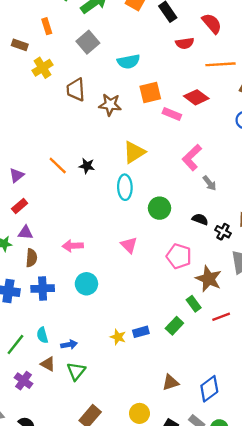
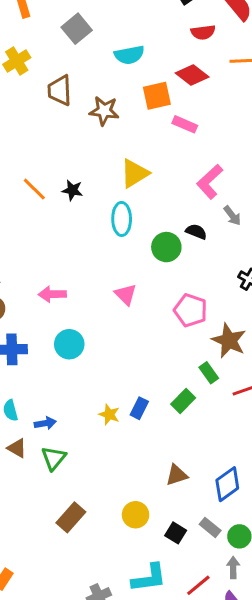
red diamond: (196, 97) -> (192, 75), moved
black semicircle: (200, 219) -> (196, 232), moved
blue rectangle: (141, 332) -> (139, 408), turned -49

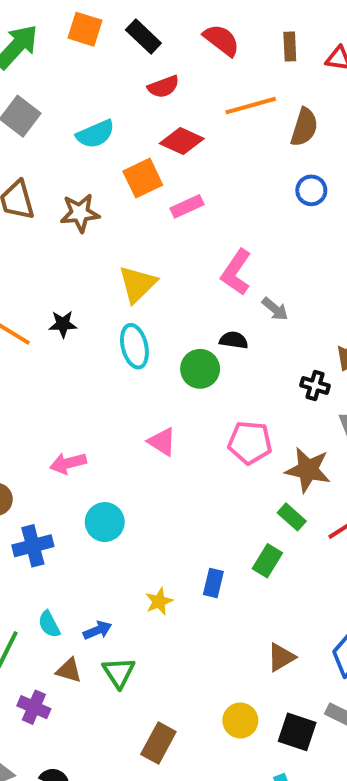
red semicircle: (203, 32) -> (163, 87), moved
pink rectangle: (185, 124) -> (187, 206), turned -35
yellow star: (109, 414) -> (159, 601), moved, turned -30
black square: (176, 533) -> (297, 732), size x1.4

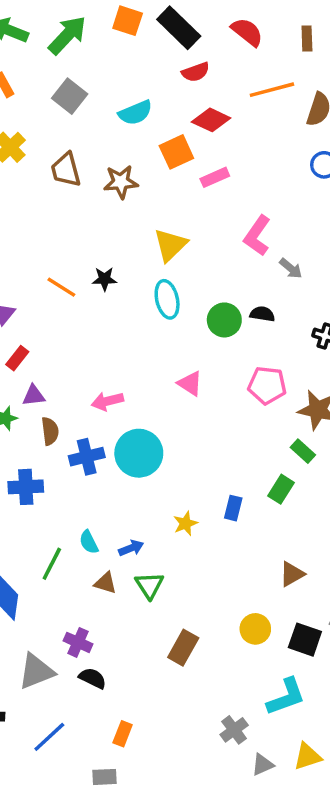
black rectangle: (143, 36) -> (179, 28), size x1.4
black semicircle: (234, 340) -> (262, 314), moved
cyan circle: (105, 522) -> (139, 453), size x1.4
blue cross: (33, 546) -> (87, 457), moved
purple cross: (34, 707) -> (78, 642), moved

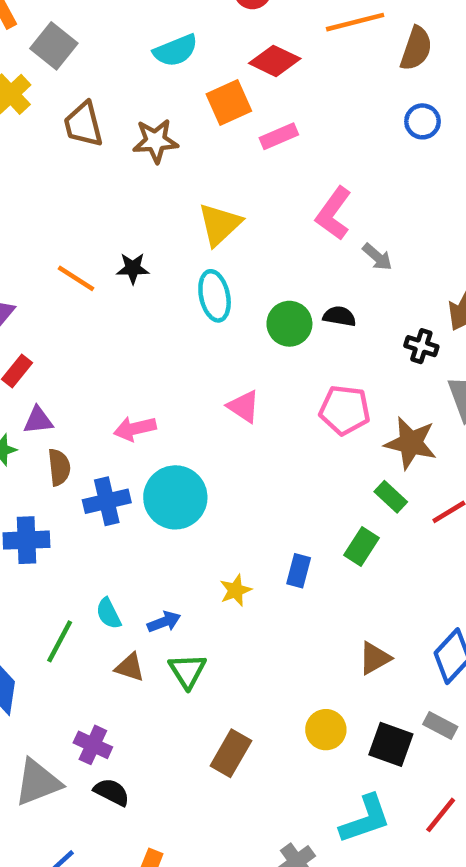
gray square: (70, 96) -> (54, 46), moved

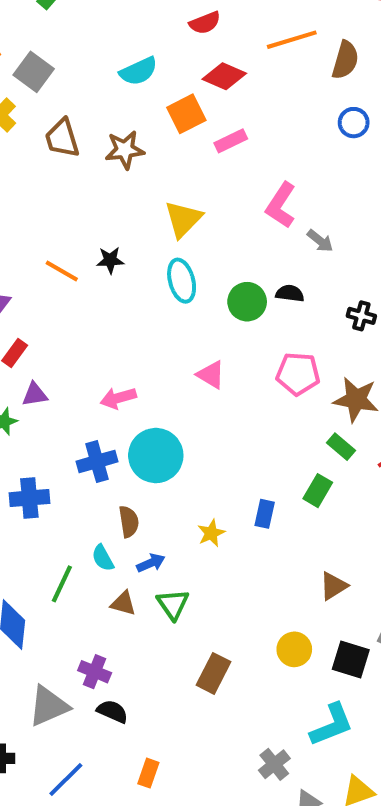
brown semicircle: (59, 467) -> (129, 522), moved

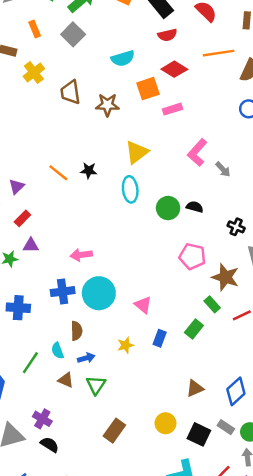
gray square: (34, 72) -> (73, 34), moved
gray arrow: (320, 241) -> (223, 169), moved
pink triangle: (211, 375) -> (143, 305), moved

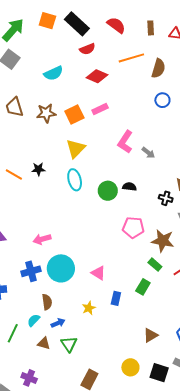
orange square: (148, 89) -> (74, 115), moved
cyan semicircle: (58, 351) -> (34, 320), turned 72

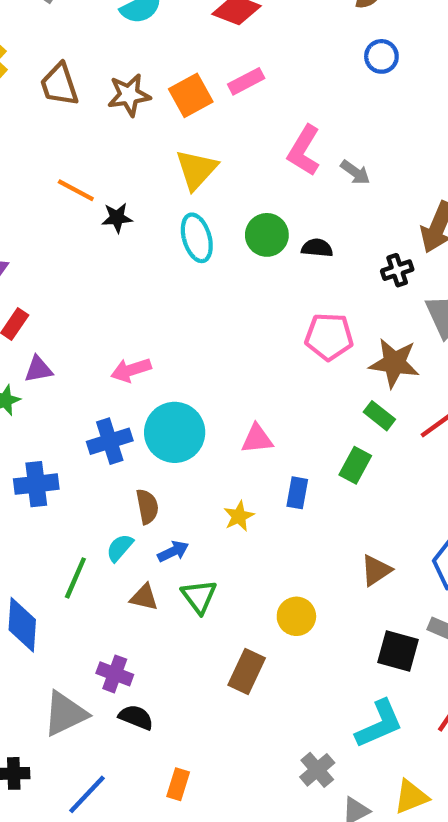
orange line: (14, 174) -> (76, 190), moved
green circle: (108, 191) -> (267, 235), moved
black cross: (166, 198) -> (397, 270), turned -32
pink triangle: (98, 273) -> (257, 439), turned -35
yellow circle: (130, 367) -> (296, 616), moved

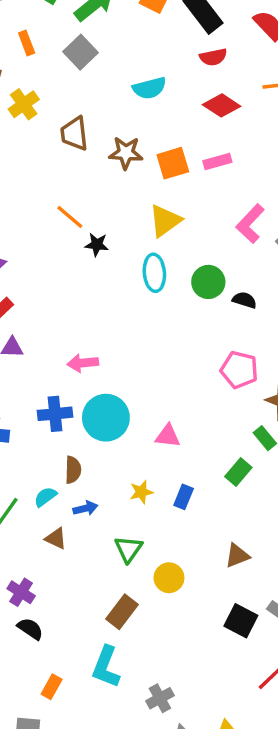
blue rectangle: (297, 493) -> (184, 497), moved
green triangle: (199, 596) -> (128, 549), moved
cyan L-shape: (379, 724) -> (106, 667), moved, turned 123

